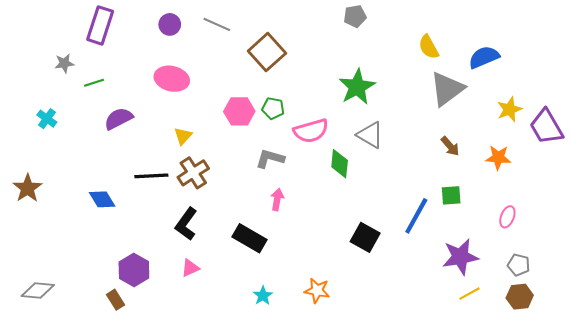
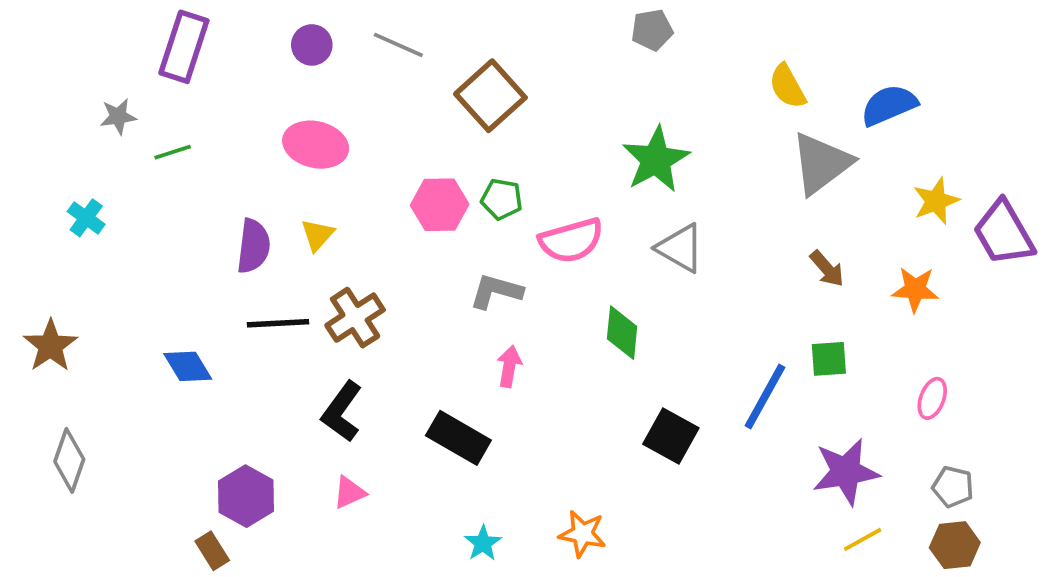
purple semicircle: (119, 119) -> (254, 246), moved, turned 124
yellow triangle: (183, 136) -> (317, 235), moved
green diamond: (340, 164) -> (622, 333), moved
gray diamond: (38, 290) -> (69, 460), moved, turned -76

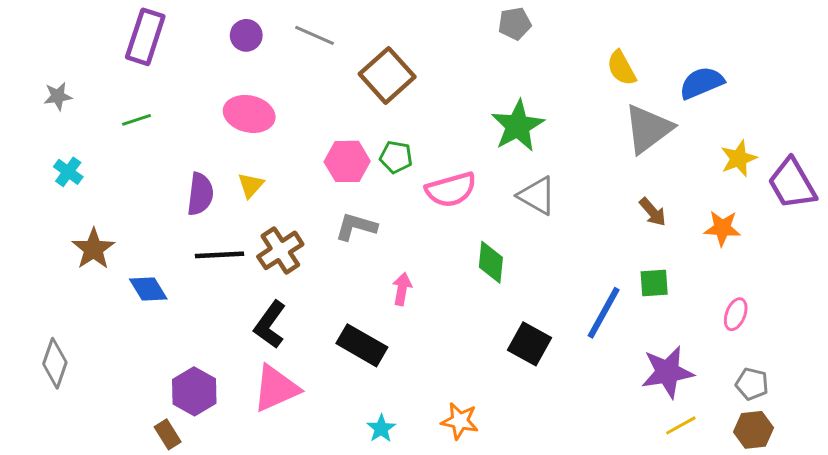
gray star: (118, 116) -> (58, 96), moved
gray L-shape: (496, 291) -> (356, 227), moved
brown star: (50, 346) -> (93, 249), moved
pink triangle: (349, 492) -> (276, 388), size x1.8

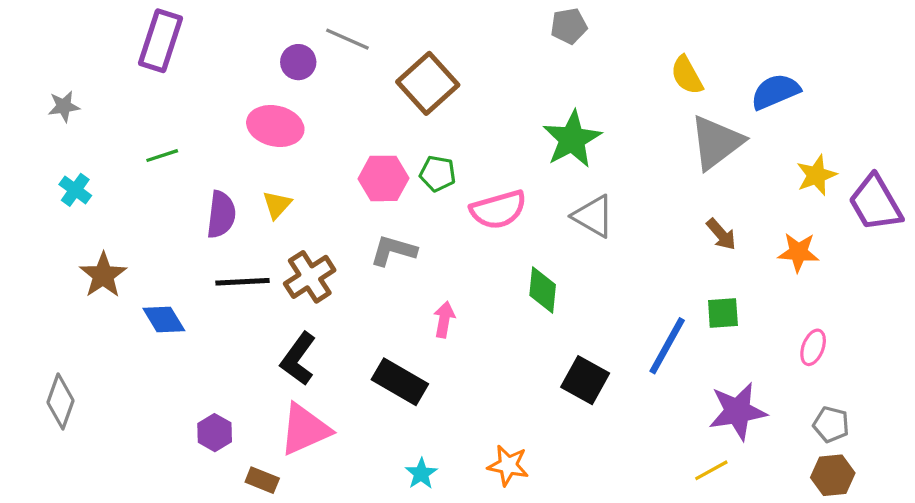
purple circle: (246, 35) -> (298, 62), moved
green line: (136, 120) -> (162, 156), moved
purple hexagon: (194, 391) -> (215, 433), size x0.7
yellow line: (681, 425) -> (711, 470), moved
brown rectangle: (168, 434) -> (262, 480), moved, turned -36

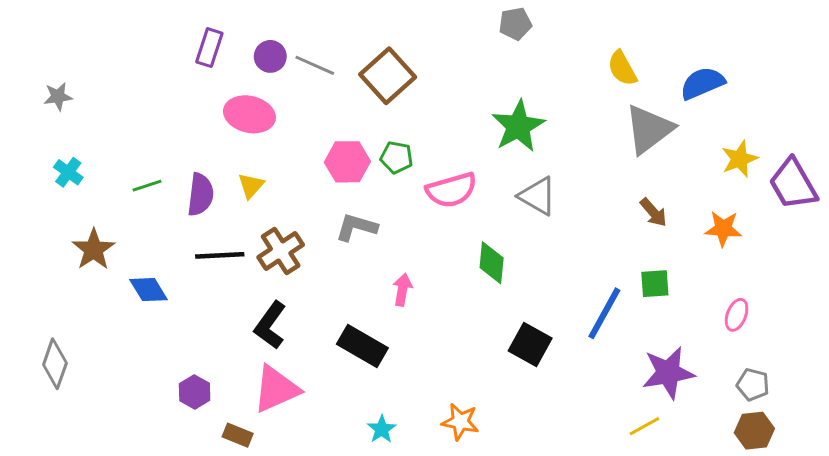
gray line: (347, 39) -> (315, 65), moved
purple rectangle: (161, 41) -> (209, 48), moved, size x0.7
green line: (162, 156) -> (147, 186), moved

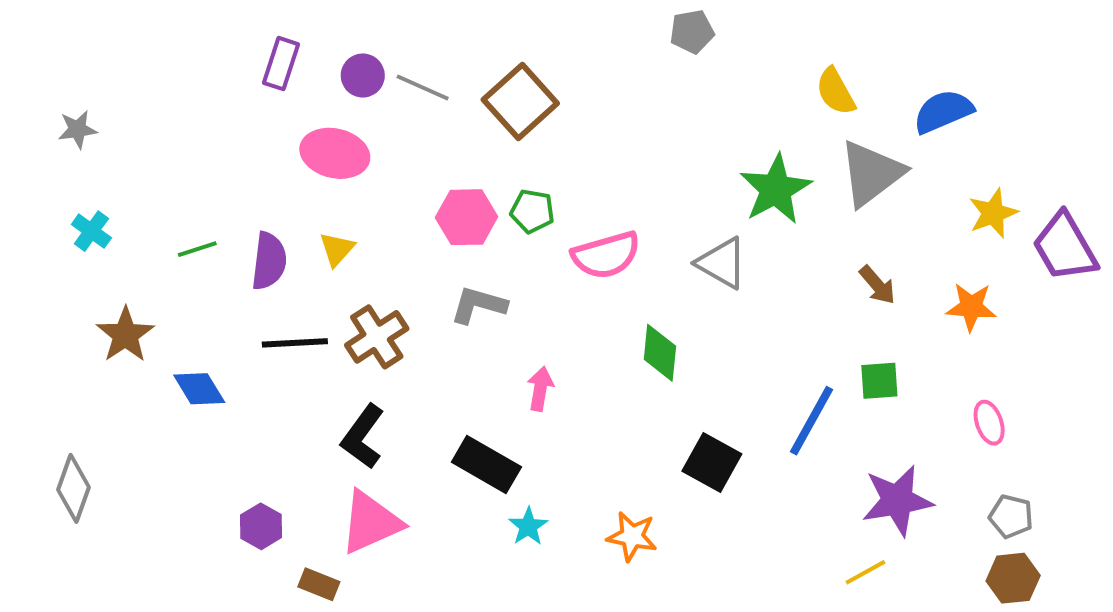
green star: (518, 126) -> (776, 189), moved
pink ellipse: (737, 315) -> (989, 423), turned -40
orange star: (460, 422) -> (632, 536), moved
cyan star: (382, 429) -> (528, 526), moved

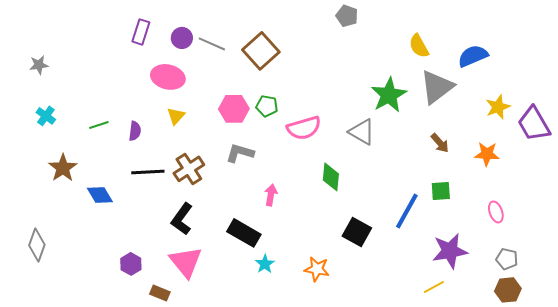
gray pentagon: (692, 32) -> (347, 16), turned 30
yellow triangle: (337, 249) -> (176, 116), moved
purple semicircle: (269, 261) -> (135, 131), size x0.7
pink triangle: (371, 522) -> (186, 262), turned -45

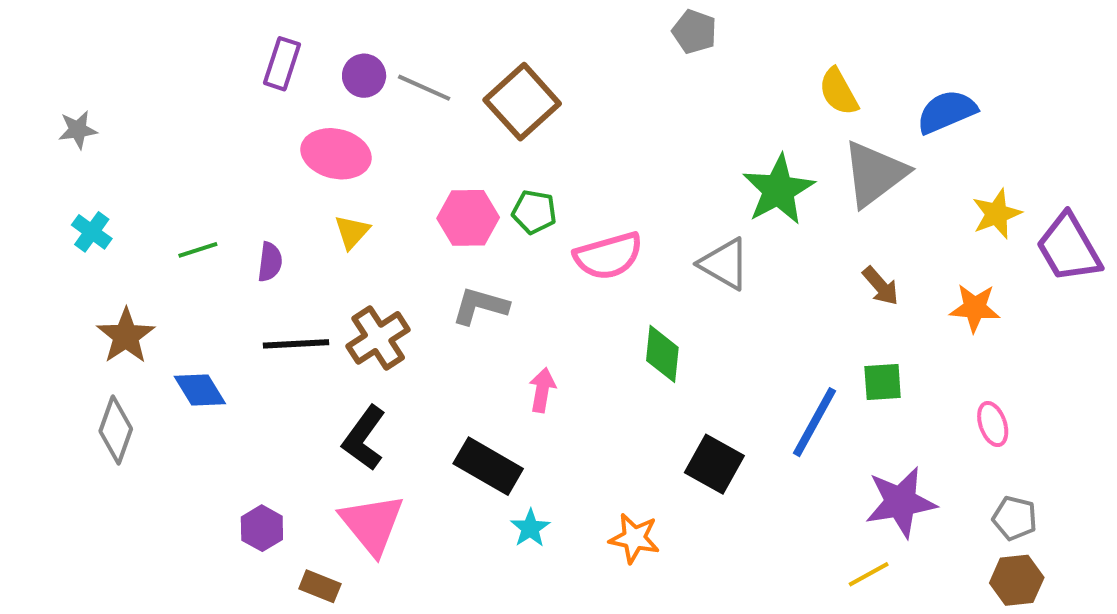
gray diamond: (37, 245) -> (116, 430), moved

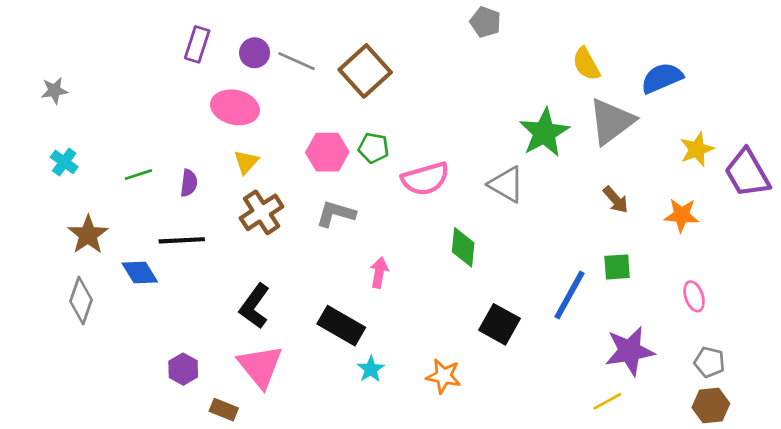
brown cross: (378, 338) -> (262, 212), moved
black line: (296, 344) -> (182, 240), moved

